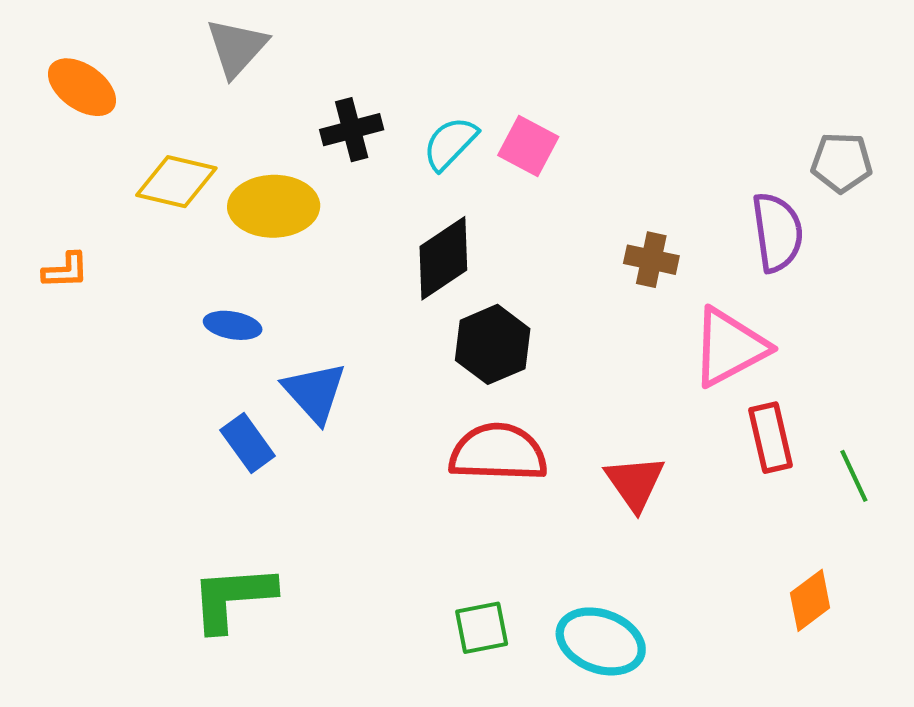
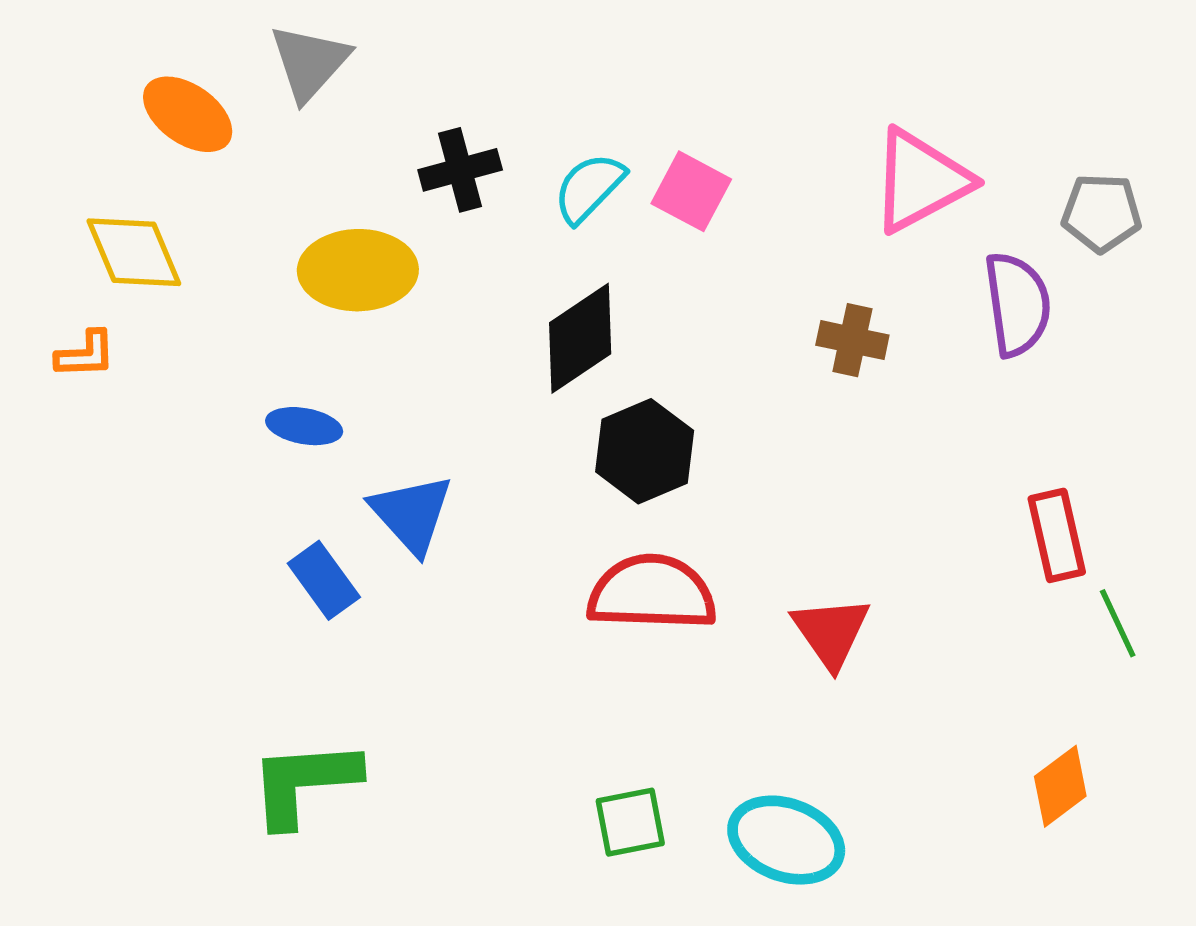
orange ellipse: (82, 87) -> (188, 114), moved
yellow diamond: (176, 182) -> (134, 252), moved, turned 54
pink triangle: (729, 347) -> (921, 181), moved
red rectangle: (770, 438) -> (1057, 535), moved

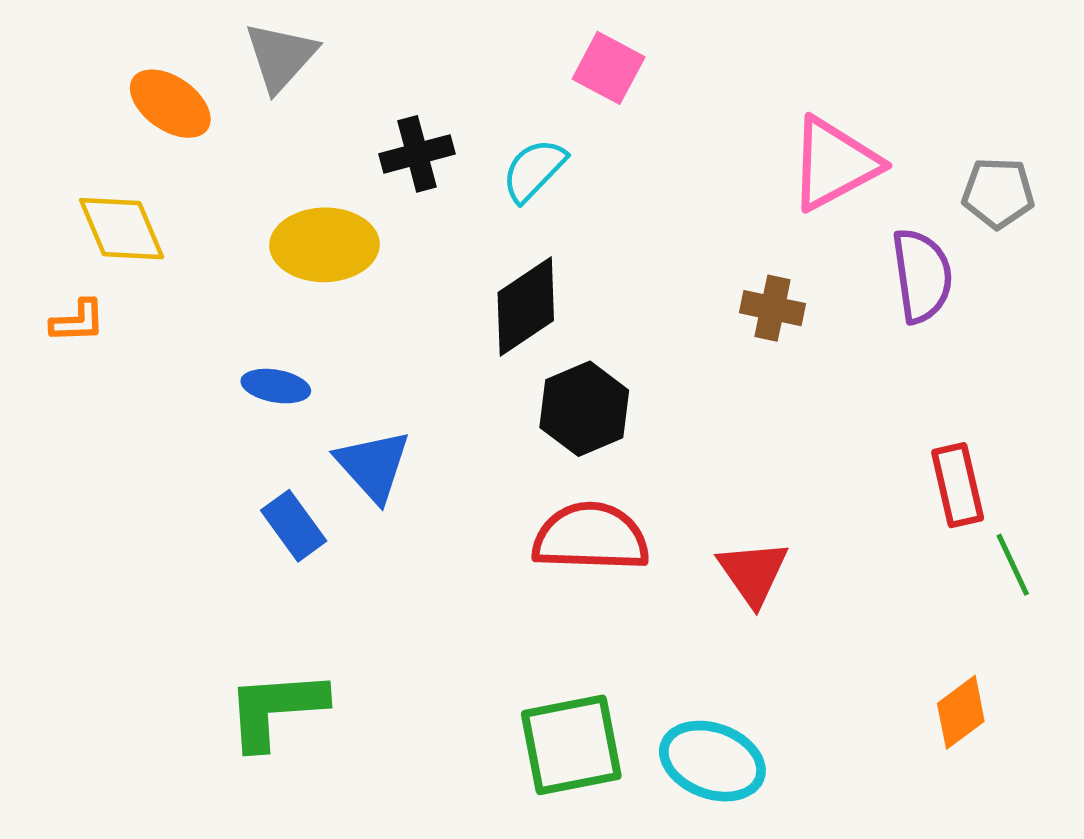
pink square: (691, 191) -> (609, 68), moved
green square: (630, 822) -> (571, 745), size x1.6

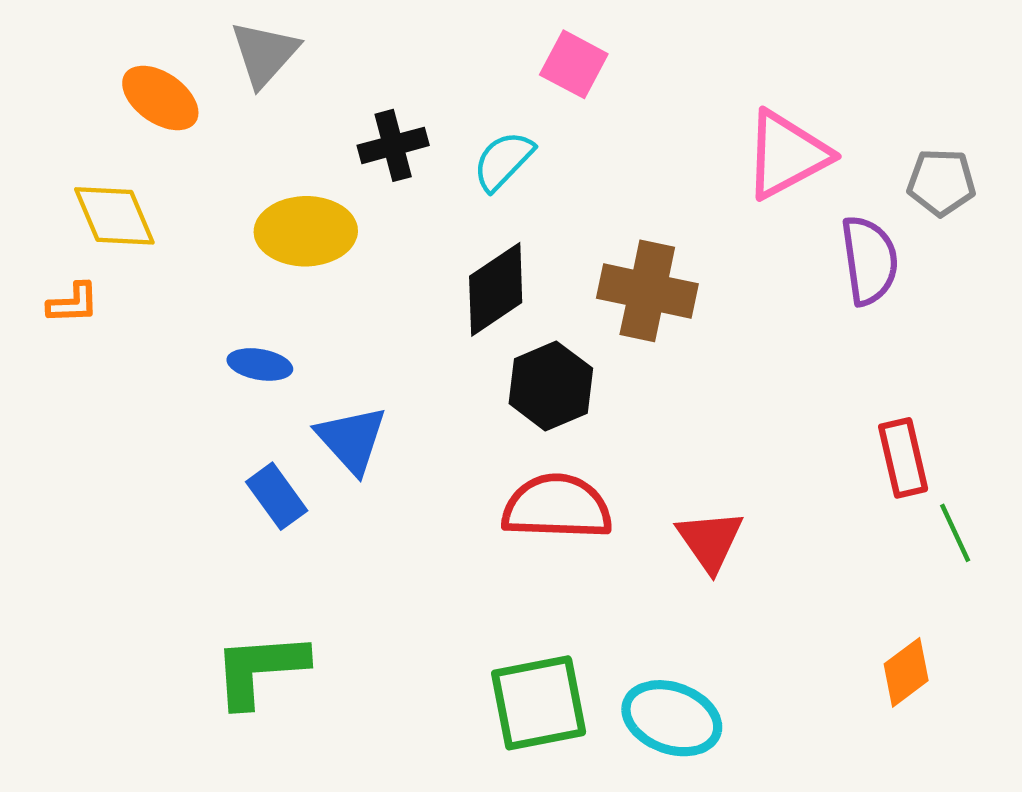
brown cross: (773, 308) -> (647, 291), moved, size x1.6

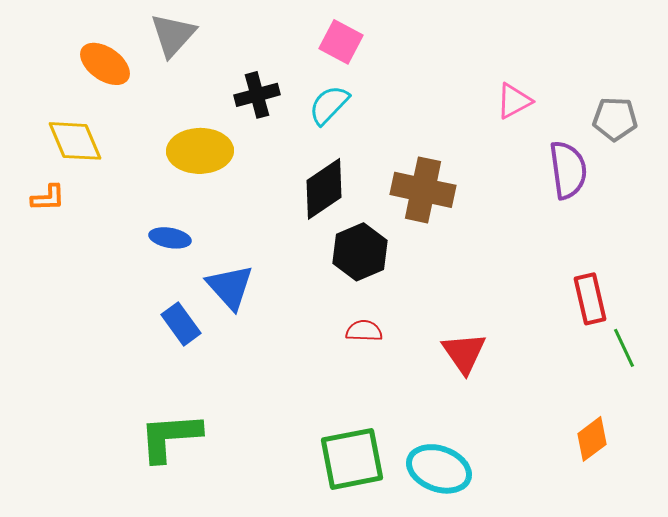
pink square: (574, 64) -> (341, 42), moved
pink triangle: (787, 155) -> (514, 101), size x0.6
red semicircle: (557, 507) -> (364, 331), size x0.5

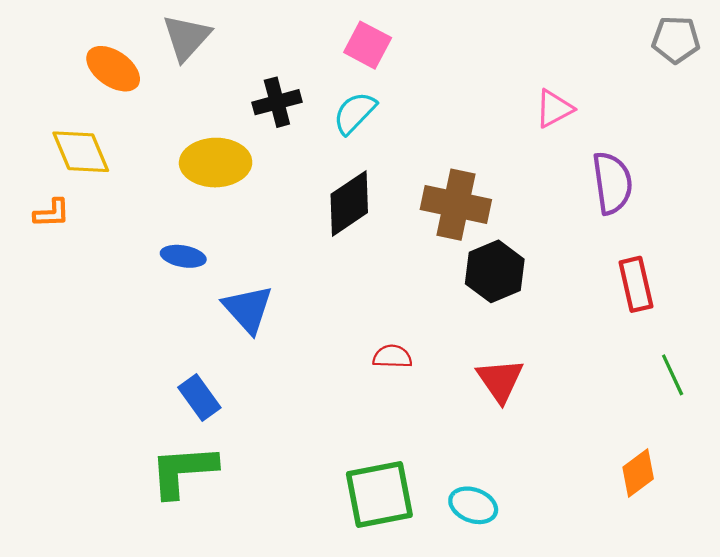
gray pentagon: (615, 119) -> (676, 40), moved
black hexagon: (360, 252) -> (495, 271), moved
red rectangle: (590, 299) -> (636, 284), moved
blue rectangle: (181, 324) -> (199, 398), moved
cyan ellipse: (439, 469) -> (473, 505), size x0.7

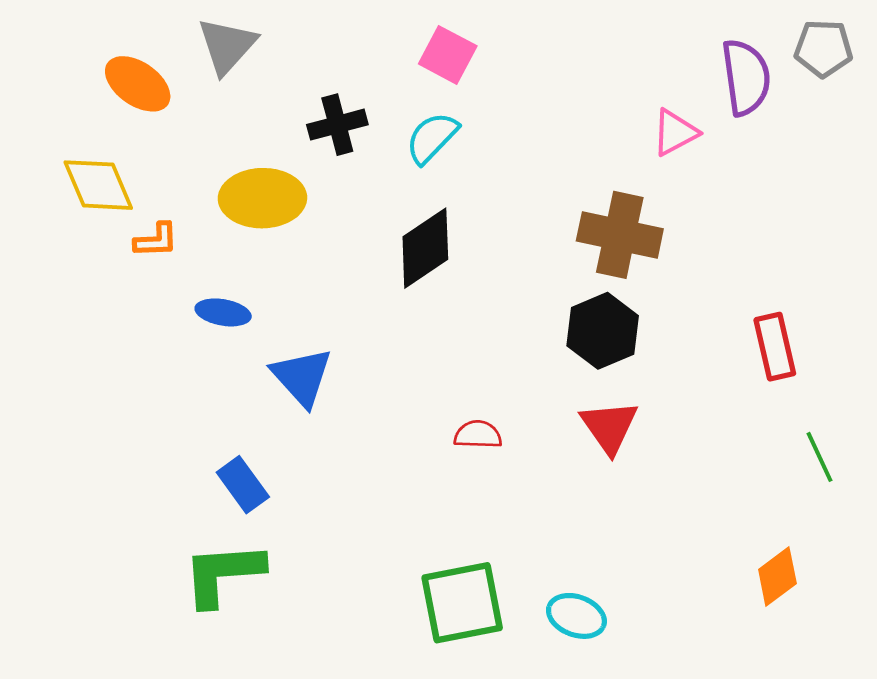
purple semicircle: (612, 183) -> (746, 77), moved
brown cross: (456, 205) -> (620, 235), moved
orange L-shape: (52, 213) -> (156, 240), moved
red triangle: (500, 380) -> (609, 427), moved

